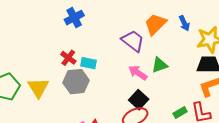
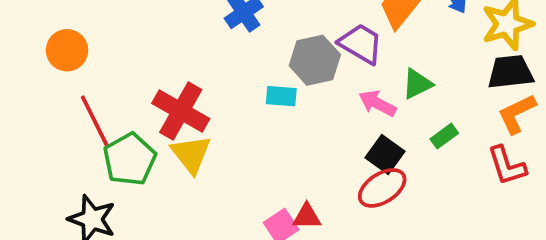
red cross: (68, 58) -> (181, 111), moved, size x1.8
gray hexagon: (76, 82) -> (315, 60), moved
green rectangle: (180, 112) -> (444, 136), moved

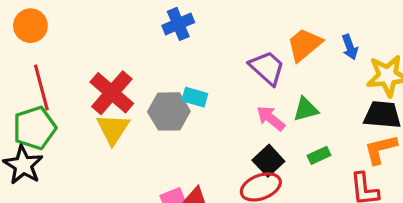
gray hexagon: (315, 60) -> (169, 111), moved
green pentagon: (130, 159) -> (35, 128), moved

